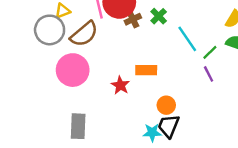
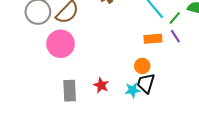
orange rectangle: (146, 70) -> (153, 39), moved
red star: (120, 85) -> (101, 85), moved

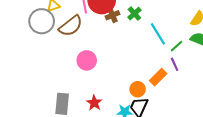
orange rectangle: (153, 39) -> (158, 77), moved, turned -48
pink circle: (61, 44) -> (87, 60), moved, size x0.7

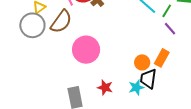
pink circle: (87, 60) -> (86, 50), size x1.4
orange rectangle: (158, 77) -> (162, 58), moved

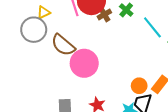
brown semicircle: (61, 22) -> (63, 45), moved, turned 85

